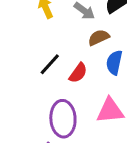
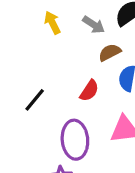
black line: (50, 64) -> (35, 100), moved

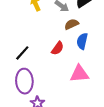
purple ellipse: (75, 140) -> (24, 81), moved

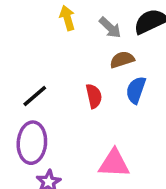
red semicircle: (58, 48) -> (94, 96), turned -56
pink triangle: (79, 74) -> (114, 163), moved

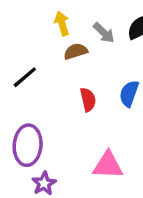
brown semicircle: (122, 60) -> (76, 51), moved
black line: (35, 96) -> (25, 77), moved

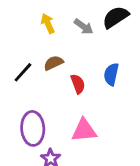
brown semicircle: (76, 51) -> (54, 63), moved
pink triangle: (108, 165) -> (84, 130), moved

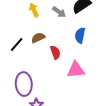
blue semicircle: (111, 74) -> (80, 35), moved
pink triangle: (84, 130) -> (76, 70), moved

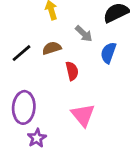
gray arrow: (59, 12) -> (84, 34), moved
pink triangle: (76, 70) -> (83, 115), moved, turned 48

